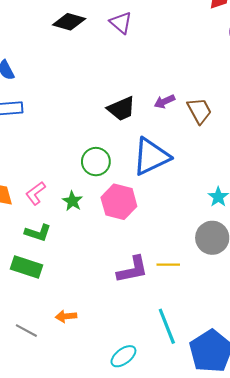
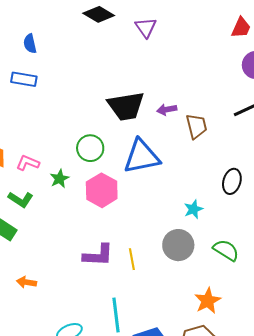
black trapezoid: (121, 109) -> (126, 106), size x1.4
pink L-shape: (36, 193) -> (28, 163), turned 45
yellow line: (168, 265) -> (132, 259), turned 65

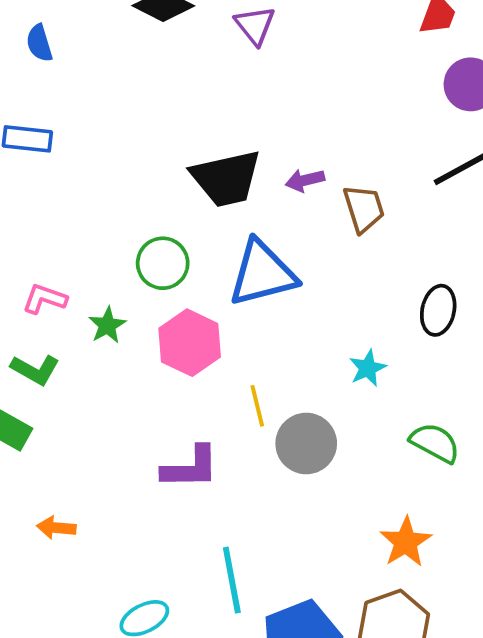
blue semicircle: (30, 44) -> (39, 43), moved
gray circle: (178, 245) -> (306, 443), moved
yellow line: (132, 259) -> (257, 406), moved

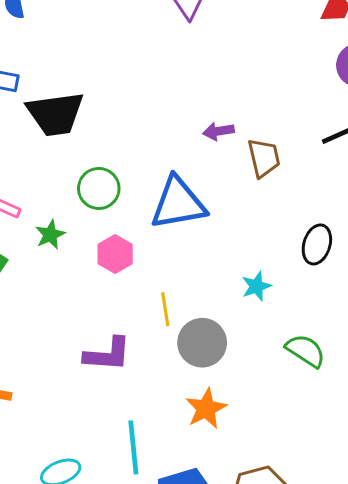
black trapezoid: (226, 178) -> (55, 114), moved
pink hexagon: (190, 343) -> (115, 254), size x0.7
orange star: (406, 542) -> (206, 409), moved

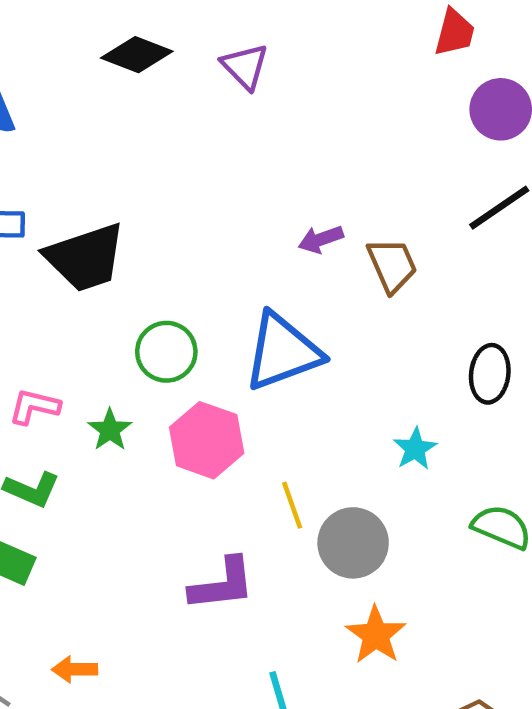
pink hexagon: (115, 254) -> (207, 440), size x1.4

